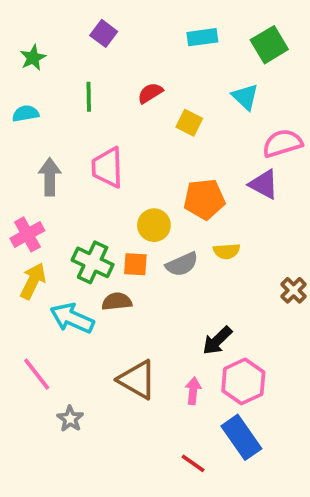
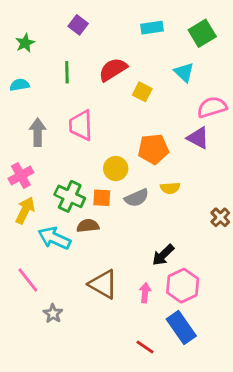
red semicircle: (150, 93) -> (113, 70), size x1.5

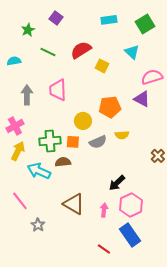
green star: (25, 43) -> (28, 30), moved
green line: (67, 72) -> (48, 52), turned -63
green cross: (70, 196) -> (50, 141), turned -30

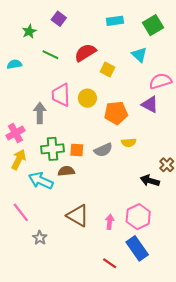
gray arrow: (27, 95) -> (40, 113), moved
yellow circle: (83, 121) -> (87, 98), moved
black arrow: (117, 183) -> (150, 181), moved, turned 60

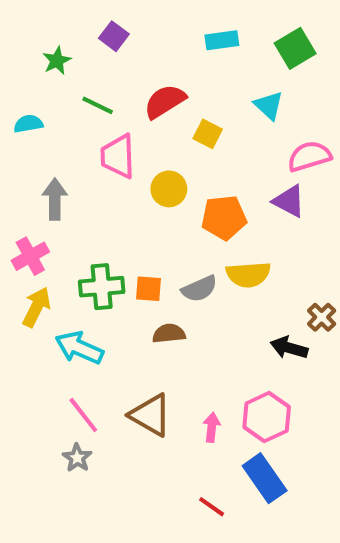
pink trapezoid: (61, 95) -> (118, 156), moved
gray arrow: (40, 113) -> (55, 199), moved
yellow semicircle: (129, 143) -> (248, 274), size x1.5
brown semicircle: (66, 171) -> (169, 334), moved
pink line: (21, 212) -> (83, 415), moved

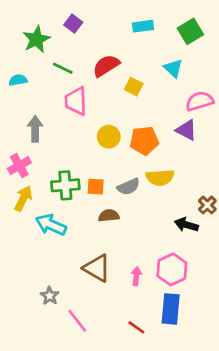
green star: (57, 61) -> (36, 39), size x1.5
yellow circle: (169, 189) -> (109, 137), moved
pink line: (83, 415) -> (77, 321), moved
blue rectangle: (265, 478) -> (171, 309), turned 40

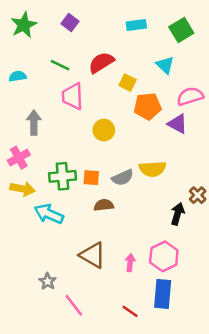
green star: (36, 39) -> (24, 25), moved
orange pentagon: (144, 141) -> (148, 106), moved
yellow arrow: (23, 198) -> (23, 189), turned 75
black arrow: (186, 225) -> (178, 214), turned 90

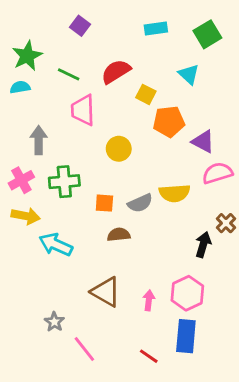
green star: (24, 25) -> (27, 56), moved
pink semicircle: (190, 96) -> (217, 173), moved
green cross: (63, 176) -> (64, 182), moved

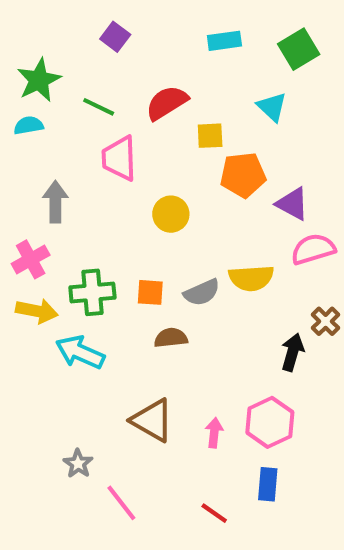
yellow square: (146, 94) -> (210, 136), turned -30
green cross: (64, 182) -> (92, 292), moved
blue rectangle: (186, 336) -> (268, 484), size x0.7

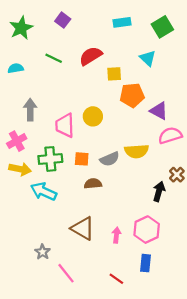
green star: (39, 80) -> (21, 28), moved
pink trapezoid: (119, 158) -> (65, 125), moved

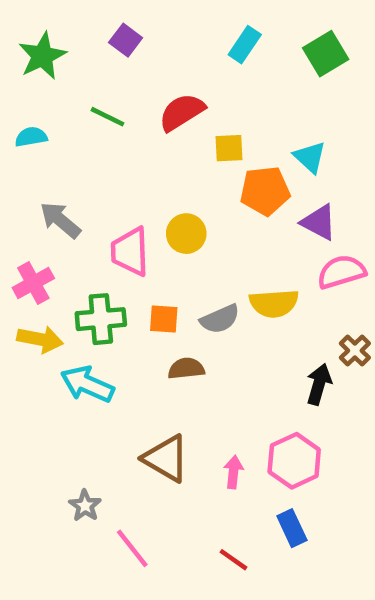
cyan rectangle: (122, 22) -> (245, 45), turned -48
cyan triangle: (148, 58) -> (310, 157), moved
gray arrow: (30, 110) -> (60, 220), turned -50
blue rectangle: (146, 263) -> (292, 528), turned -30

